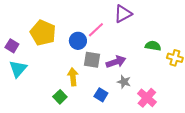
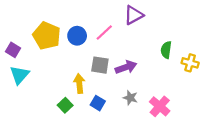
blue circle: (78, 41) -> (77, 36), moved
green semicircle: (153, 46) -> (166, 50), turned -91
gray star: (124, 82) -> (130, 98), moved
blue square: (101, 95) -> (98, 103), moved

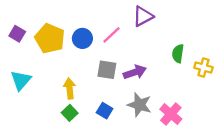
purple square: (13, 50) -> (17, 34), moved
yellow arrow: (79, 84) -> (70, 88), moved
gray star: (130, 98) -> (139, 105), size x1.5

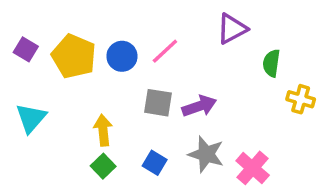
purple triangle: (143, 16) -> (232, 29), moved
green semicircle: (178, 54) -> (271, 63), moved

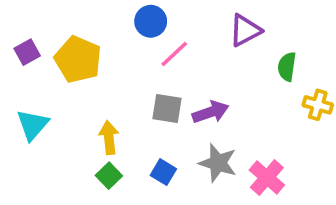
purple square: (26, 49) -> (27, 52), turned 30
blue circle: (122, 56) -> (151, 21), moved

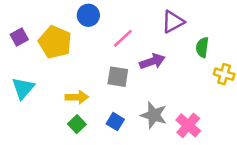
blue circle: (151, 21) -> (88, 15), moved
purple arrow: (211, 112) -> (152, 61), moved
yellow arrow: (109, 138) -> (77, 97), turned 95

